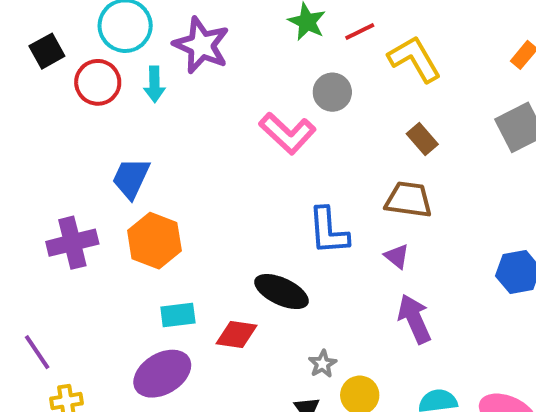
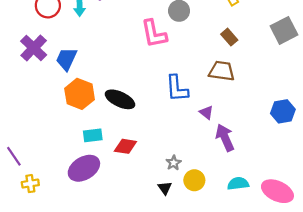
pink L-shape: (287, 133) -> (154, 34), turned 36
purple cross: (72, 243) -> (34, 48), moved, turned -32
purple triangle: (397, 256) -> (206, 112), moved
black ellipse: (282, 292) -> (120, 99), moved

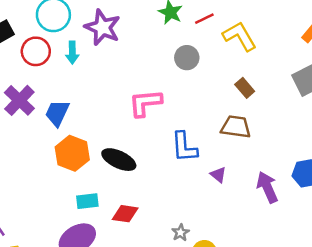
pink L-shape: (154, 34) -> (145, 103), moved, turned 96
purple arrow: (225, 138) -> (267, 187), moved

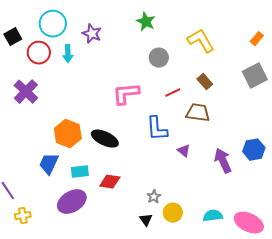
red line: (204, 19) -> (173, 93), moved
purple star: (102, 27) -> (92, 34), size x0.7
blue trapezoid: (57, 113) -> (49, 164), moved

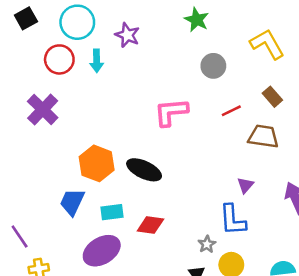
black square: (13, 37) -> (26, 18), moved
blue L-shape: (157, 129) -> (233, 220), moved
purple triangle: (184, 151) -> (245, 185), turned 32

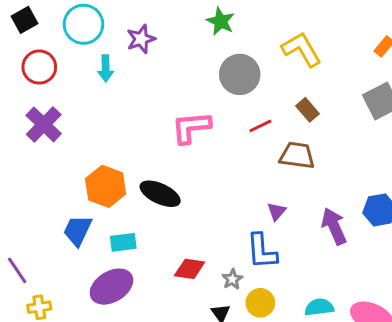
purple star: (127, 35) -> (141, 39), turned 30
red circle: (59, 59) -> (39, 67), moved
gray circle: (213, 66) -> (240, 74), size x1.4
red diamond: (150, 225) -> (190, 269), moved

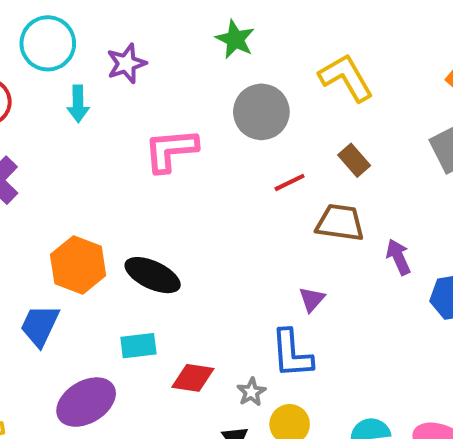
pink L-shape: (191, 127) -> (171, 150), moved
purple arrow: (334, 226) -> (398, 257), moved, size x0.7
cyan rectangle: (123, 242) -> (138, 346), moved

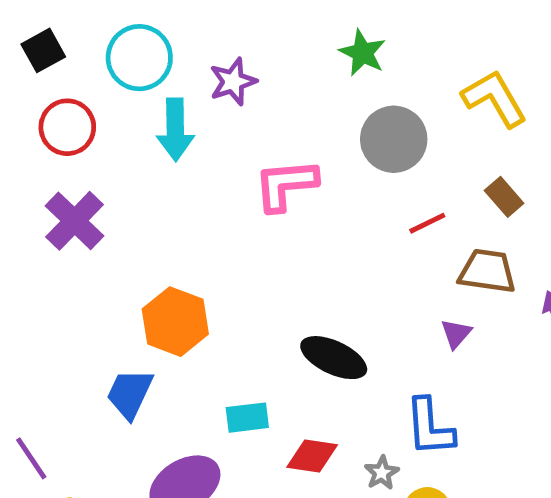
cyan arrow: (78, 104) -> (175, 130), size x1.4
black ellipse: (153, 275) -> (334, 358), moved
purple triangle: (312, 299) -> (456, 334), moved

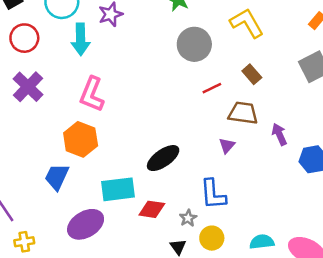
pink L-shape: (286, 185) -> (92, 94), moved, turned -63
black ellipse: (334, 358) -> (163, 158), turned -60
cyan rectangle: (247, 418) -> (118, 189), size x1.5

